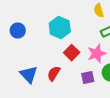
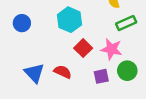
pink star: (97, 54) -> (111, 49), turned 30
red semicircle: (54, 74) -> (63, 72), turned 84

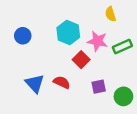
green rectangle: (126, 23) -> (122, 47), moved
pink star: (111, 49) -> (97, 41), moved
green circle: (127, 71) -> (123, 96), moved

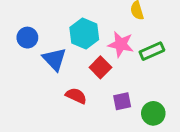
blue triangle: (35, 83) -> (54, 59), moved

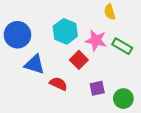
blue circle: (27, 38) -> (17, 35), size x1.5
green rectangle: (152, 51) -> (122, 46), turned 54
blue triangle: (54, 59) -> (35, 64), moved, turned -30

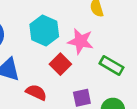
green rectangle: (122, 46) -> (112, 65), moved

